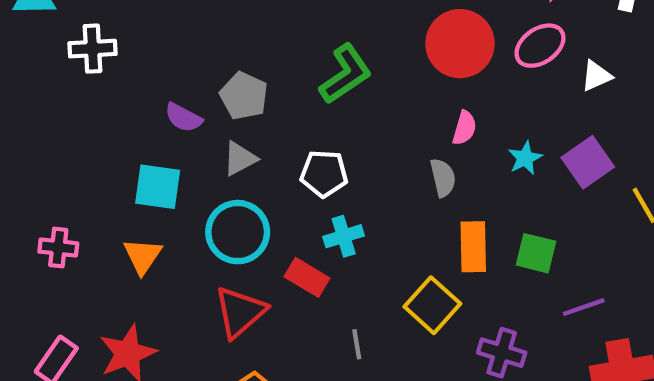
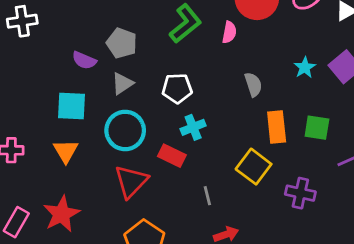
pink semicircle: (464, 128) -> (229, 32), moved

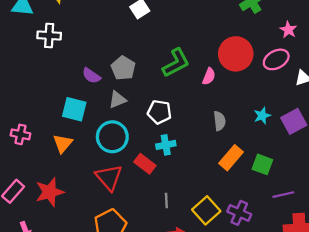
orange rectangle: (277, 127) -> (231, 158), turned 35
yellow square: (254, 167) -> (206, 210), moved
red triangle: (131, 181) -> (109, 177), turned -36

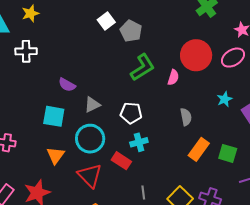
gray pentagon: (123, 68) -> (131, 31), moved
cyan star: (262, 116) -> (225, 99), moved
orange triangle: (63, 144) -> (55, 155), moved

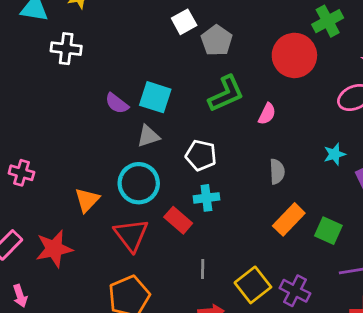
red circle: (196, 55) -> (294, 55), moved
cyan square: (54, 116) -> (155, 97), moved

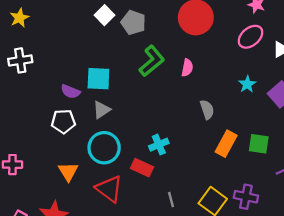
white pentagon: (201, 155) -> (63, 121), moved

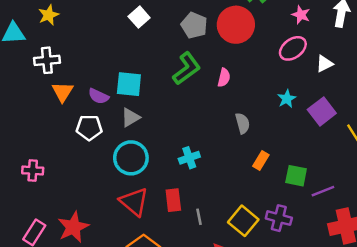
gray pentagon: (133, 22) -> (194, 25), moved
orange rectangle: (226, 144) -> (261, 161), size x0.7
green square: (259, 144) -> (296, 176), moved
red rectangle: (142, 168) -> (173, 200), moved, turned 55
orange triangle: (68, 171) -> (63, 92), moved

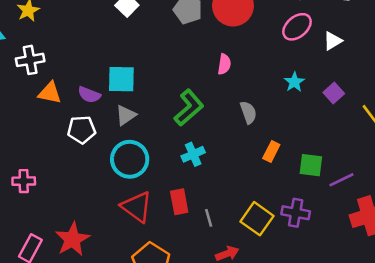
green L-shape: (187, 69) -> (189, 108), moved
orange triangle: (63, 92) -> (50, 93), turned -45
purple square: (322, 111) -> (334, 93), size x0.7

